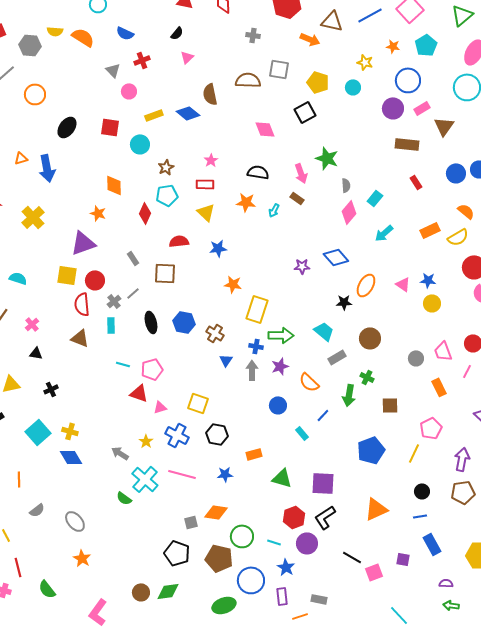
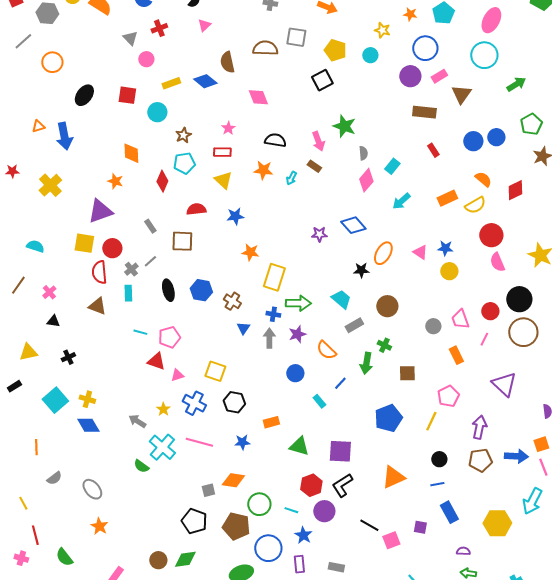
pink diamond: (265, 129) -> (258, 97), moved

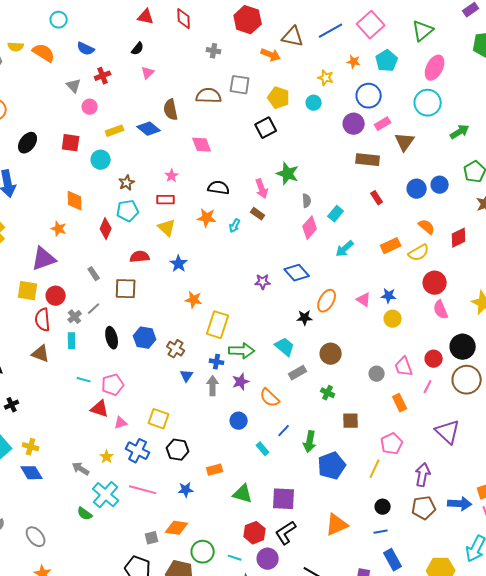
blue star: (235, 216) -> (179, 264), turned -30
green arrow: (366, 363) -> (310, 442), moved

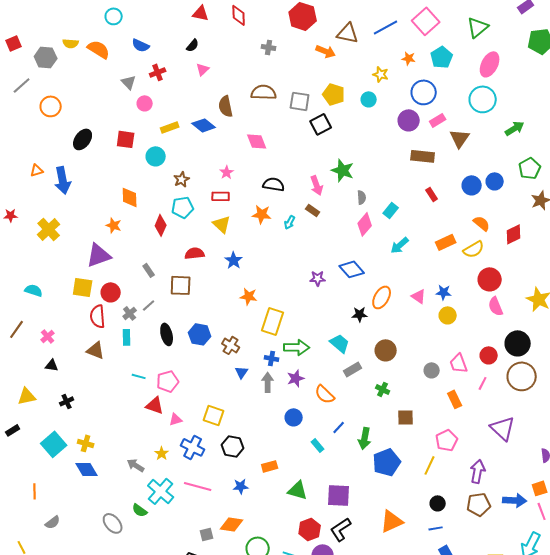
gray square: (240, 85) -> (300, 101), moved
gray ellipse: (36, 537) -> (113, 523), moved

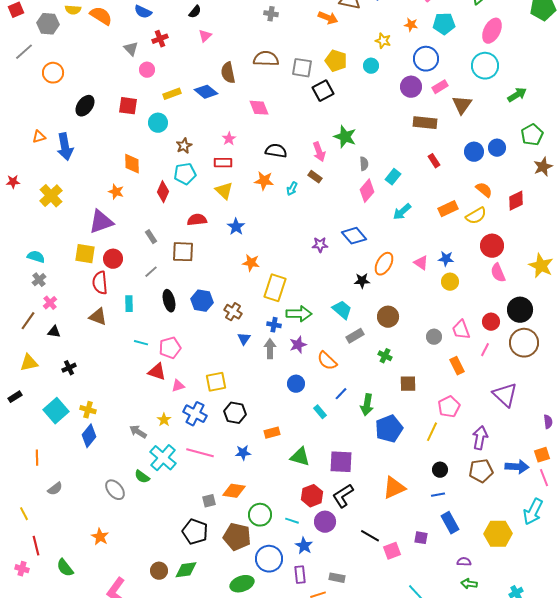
cyan pentagon: (442, 57) -> (444, 24), turned 30
gray cross: (130, 313) -> (39, 280), moved
brown line: (17, 329) -> (28, 321), moved
yellow square: (214, 415) -> (216, 382), turned -30
blue diamond: (87, 469) -> (89, 436), turned 70

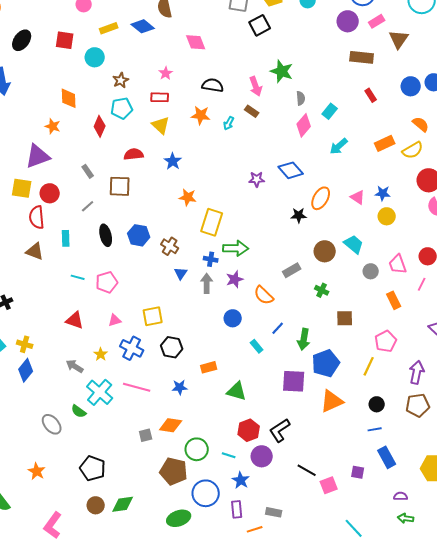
cyan trapezoid: (342, 310) -> (354, 244), moved
red triangle: (157, 372) -> (75, 320), moved
purple square: (341, 462) -> (294, 381), moved
orange triangle: (394, 488) -> (332, 401), moved
black pentagon: (195, 532) -> (93, 468), moved

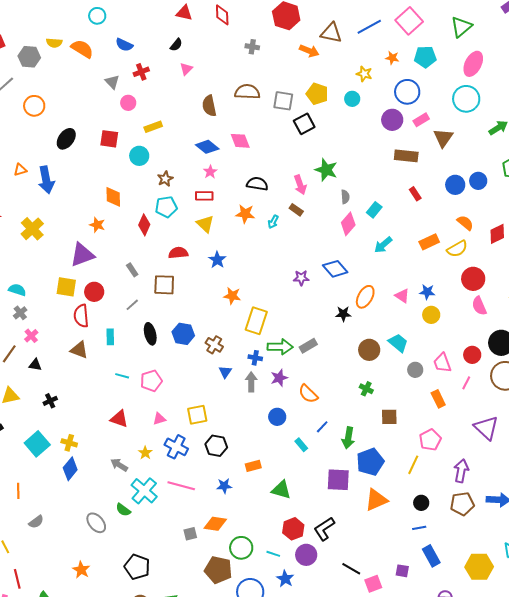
blue diamond: (143, 26) -> (207, 147), moved
gray rectangle: (292, 270) -> (308, 346), moved

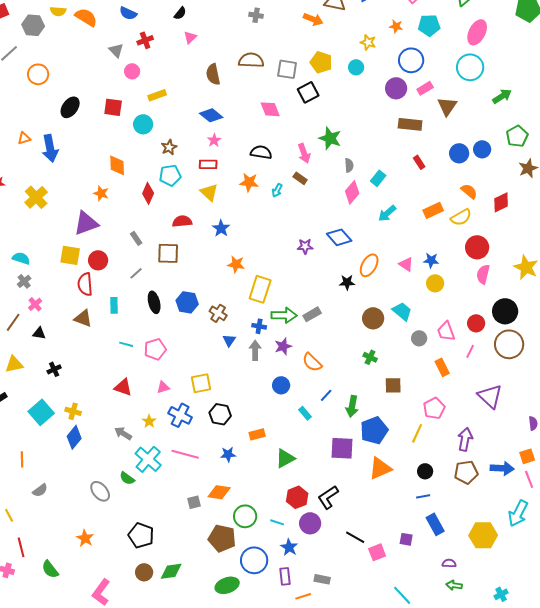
pink diamond: (240, 141) -> (270, 109), moved
pink semicircle: (479, 306) -> (483, 274), turned 36
green triangle: (281, 490) -> (285, 458), turned -45

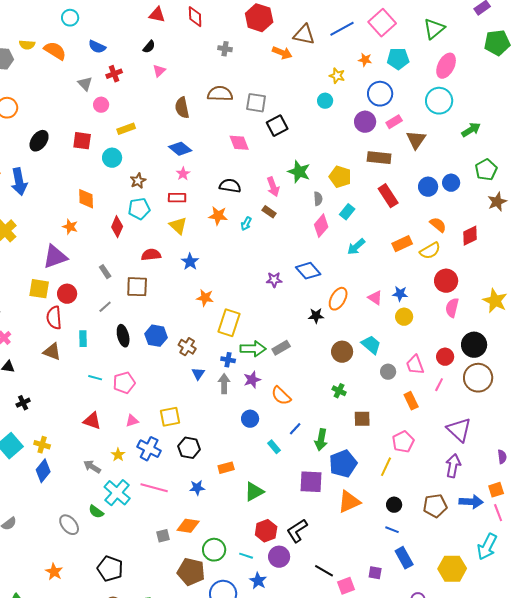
yellow pentagon: (321, 62) -> (340, 177), moved
red rectangle: (419, 162) -> (388, 196), size x1.6
purple arrow: (465, 439) -> (453, 466), moved
blue line: (423, 496) -> (392, 530), turned 32

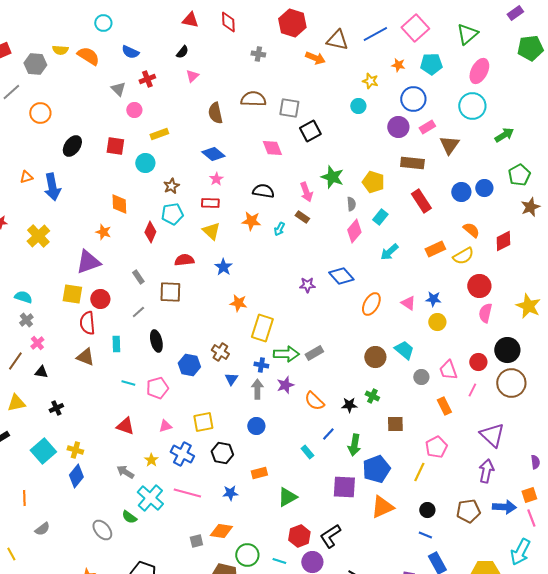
black star: (316, 316) -> (349, 405), moved
blue hexagon: (156, 336) -> (189, 365), moved
blue circle: (250, 419) -> (256, 426), moved

